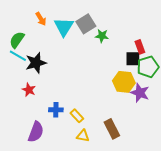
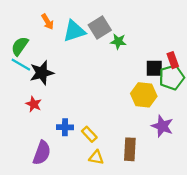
cyan triangle: (64, 27) -> (74, 31), turned 40
red rectangle: (140, 47) -> (173, 60), moved
purple star: (140, 93) -> (162, 126), moved
brown rectangle: (112, 129) -> (130, 149), turned 30

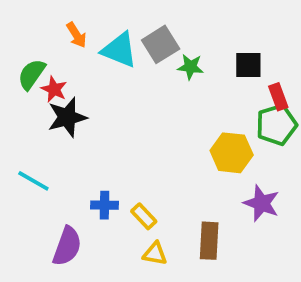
cyan triangle: (74, 31) -> (119, 50), turned 40
cyan line: (21, 65) -> (33, 181), moved
black square: (154, 68) -> (248, 65), moved
red star: (34, 104) -> (54, 89), moved

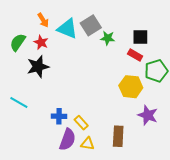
red star: (54, 89) -> (41, 42), moved
red rectangle: (278, 97) -> (135, 55), moved, turned -40
purple semicircle: (67, 246) -> (67, 140), moved

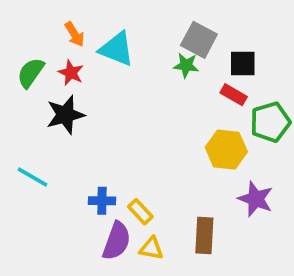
gray square: (91, 25) -> (199, 40), moved, turned -30

